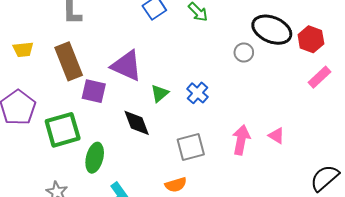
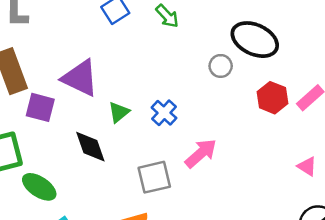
red hexagon: (311, 39) -> (272, 98), moved
pink triangle: (276, 136) -> (307, 166), moved
pink arrow: (241, 140) -> (201, 153), moved, turned 36
green ellipse: (95, 158) -> (39, 187), turned -72

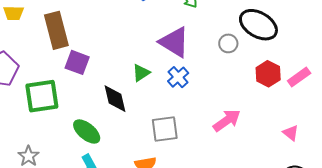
purple triangle: (80, 78) -> (174, 42), moved
pink arrow: (201, 153) -> (227, 120), moved
green ellipse: (39, 187) -> (87, 131), moved

